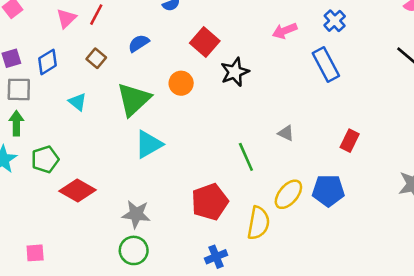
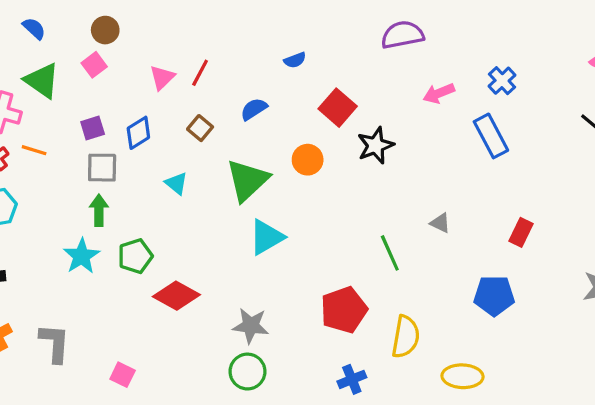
yellow ellipse: (288, 194) -> (462, 376), moved, turned 52
pink square: (35, 253) -> (123, 375), turned 30

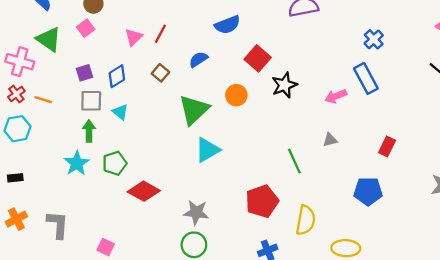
blue semicircle: (295, 60) -> (227, 25), size x1.6
pink arrow: (439, 93) -> (336, 96), moved
orange line: (34, 150) -> (43, 100), moved
cyan triangle: (176, 183) -> (120, 112), moved
gray triangle: (440, 223) -> (330, 140), turned -40

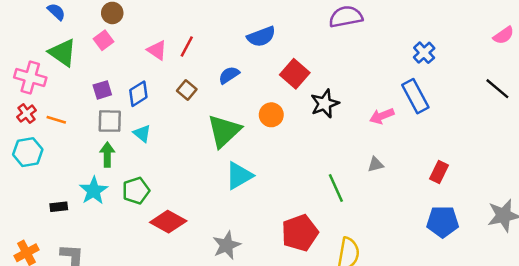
pink triangle: (134, 37) -> (157, 50), turned -42
black rectangle: (15, 178) -> (59, 207), moved
blue pentagon: (368, 191) -> (443, 222), moved
gray star: (196, 212) -> (227, 245), turned -30

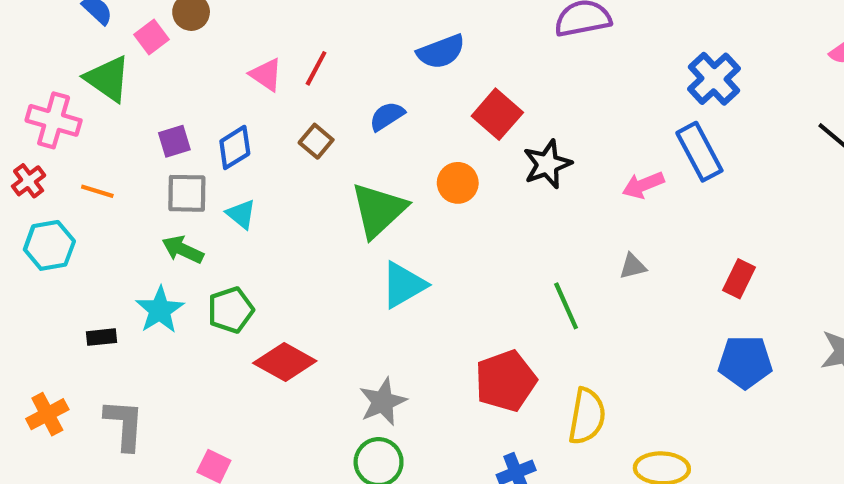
pink square: (104, 40) -> (151, 37), moved
blue cross: (424, 53) -> (714, 79), size x1.4
red cross: (27, 114) -> (29, 181), moved
green arrow: (107, 155) -> (183, 250), turned -65

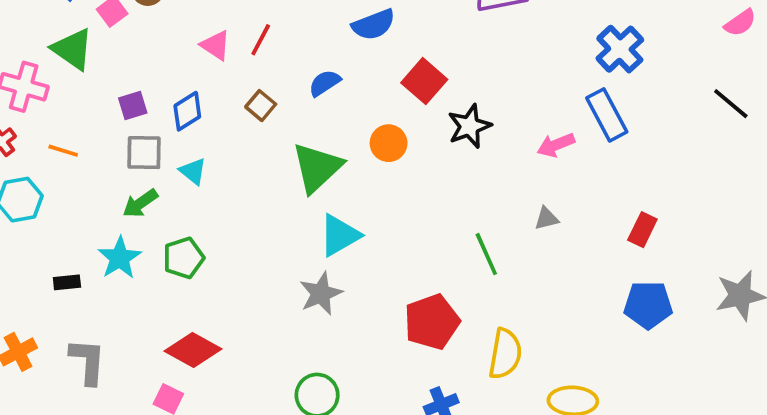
green arrow: (183, 250) -> (140, 203), turned -60
red diamond: (285, 362) -> (193, 350), moved
gray star: (383, 402) -> (321, 294), moved

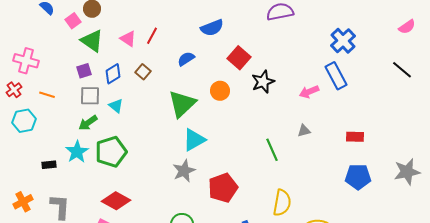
green triangle: (73, 49) -> (92, 41), moved
brown square: (261, 106) -> (143, 72), moved
red rectangle: (642, 230) -> (355, 137), turned 66
green pentagon: (184, 258) -> (111, 152), size x1.4
red pentagon: (432, 322) -> (223, 188), moved

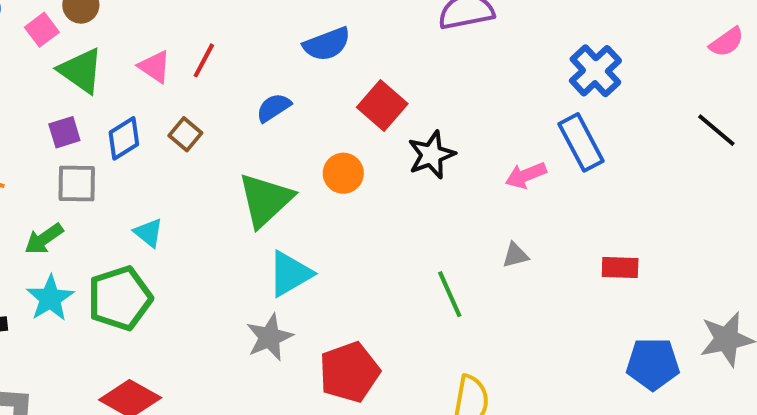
cyan triangle: (116, 106) -> (148, 233), moved
green arrow: (88, 123) -> (44, 239), moved
blue pentagon: (358, 177) -> (653, 364), moved

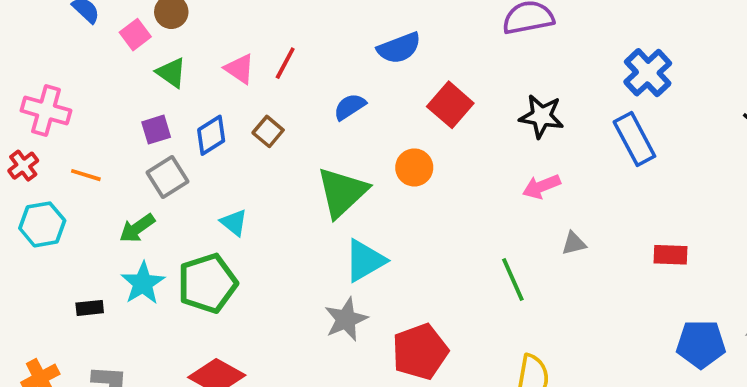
green triangle: (81, 71) -> (171, 73), size x0.7
black star: (431, 155) -> (541, 116), moved, turned 30
pink arrow: (526, 175) -> (541, 186), moved
gray square: (77, 183) -> (167, 177), turned -33

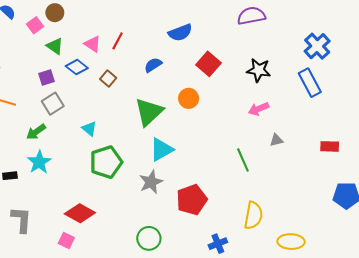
blue diamond: (211, 135) -> (77, 67), moved, turned 70
green pentagon: (207, 283) -> (106, 162), moved

